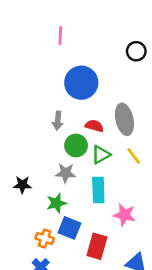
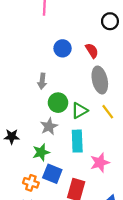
blue circle: (81, 83) -> (63, 48), size x0.6
red semicircle: (94, 126) -> (92, 51), moved, turned 42
gray star: (66, 173) -> (49, 126), turned -30
pink star: (124, 215) -> (100, 163), turned -30

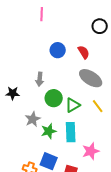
gray ellipse: (100, 80) -> (91, 78), turned -45
gray star: (49, 126) -> (33, 119), moved
black star: (12, 137) -> (13, 93), moved
green star: (41, 152) -> (49, 131), moved

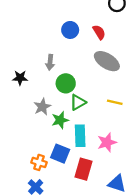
green triangle: (73, 105) -> (78, 102), moved
yellow line: (98, 106) -> (115, 102), moved, turned -40
cyan rectangle: (71, 132) -> (80, 136), moved

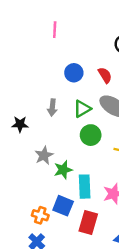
green circle: (66, 83) -> (91, 135), moved
green triangle: (78, 102) -> (82, 109), moved

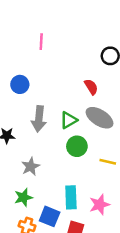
blue circle: (74, 73) -> (20, 84), moved
gray arrow: (52, 108) -> (39, 119), size x1.5
green star: (63, 170) -> (23, 197), moved

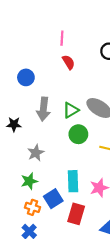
pink line: (41, 42) -> (62, 38), moved
red semicircle: (91, 87) -> (69, 62), moved
blue square: (50, 216) -> (53, 199), turned 36

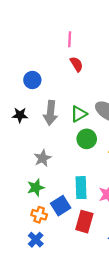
black star: (14, 124) -> (20, 115), moved

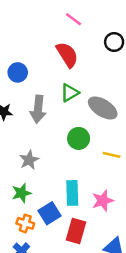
pink line: (70, 39) -> (74, 19), moved, turned -56
red semicircle: (76, 64) -> (67, 55), size x1.5
green triangle: (79, 114) -> (70, 93), moved

